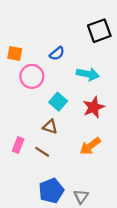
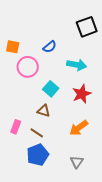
blue pentagon: (51, 191) -> (38, 155), moved
gray triangle: (81, 196) -> (77, 162), moved

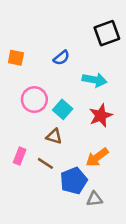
pink circle: (28, 67) -> (34, 100), moved
blue pentagon: (38, 155) -> (74, 181), moved
gray triangle: (77, 162) -> (95, 199), turned 48

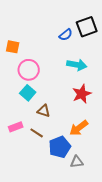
blue semicircle: (61, 58) -> (66, 35), moved
pink circle: (34, 100) -> (29, 70), moved
cyan square: (63, 109) -> (28, 93), moved
pink rectangle: (20, 156) -> (16, 127), turned 48

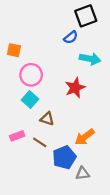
black square: (87, 27) -> (86, 16), moved
cyan arrow: (77, 65) -> (90, 59), moved
red star: (82, 94) -> (75, 88), moved

